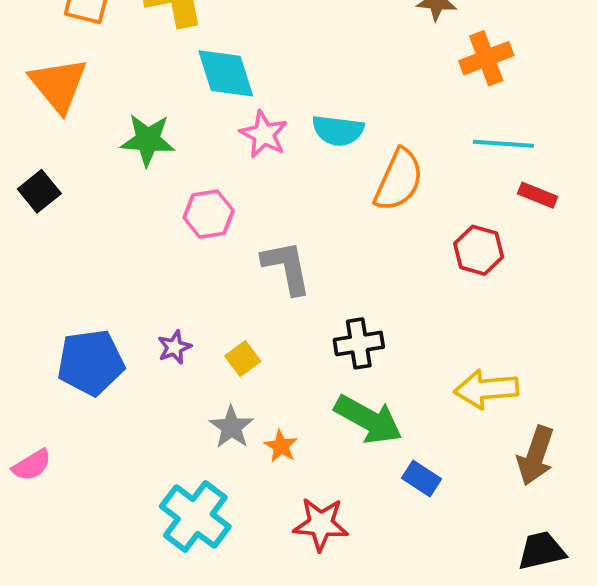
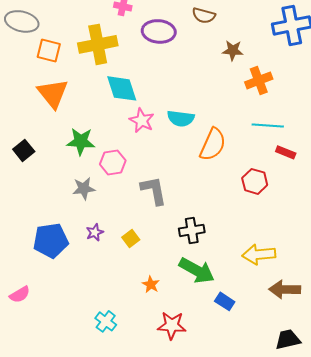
orange triangle: (58, 85) -> (53, 93), moved
green star: (148, 140) -> (81, 141), moved
gray star: (231, 427) -> (84, 188), moved, turned 30
brown arrow: (536, 456) -> (285, 289), turned 72
cyan cross: (195, 516) -> (106, 321), size x0.6

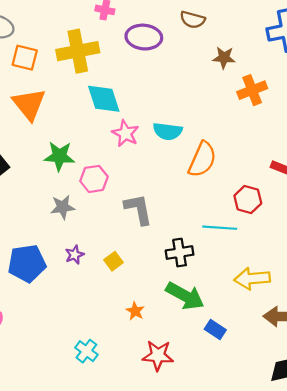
cyan line: (268, 125) -> (220, 228), moved

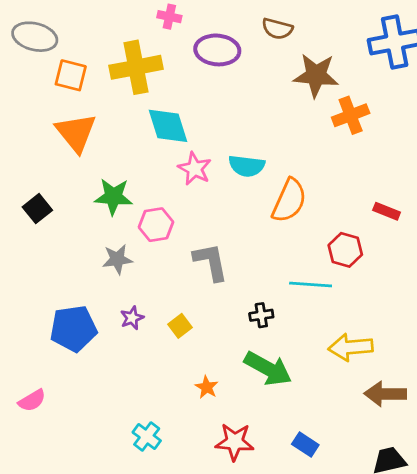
brown star: (224, 58) -> (316, 75), size x1.6
black cross: (180, 253) -> (261, 315), size x0.7
blue rectangle: (215, 329) -> (305, 444), moved

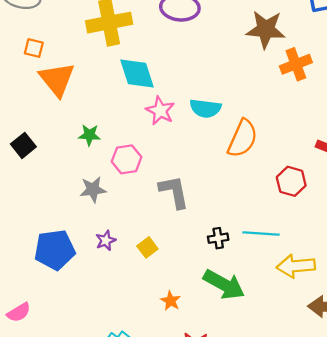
orange square: (71, 75) -> (34, 48), moved, size x0.7
green star: (113, 197) -> (89, 135), size x0.7
cyan line: (311, 285) -> (261, 234), moved

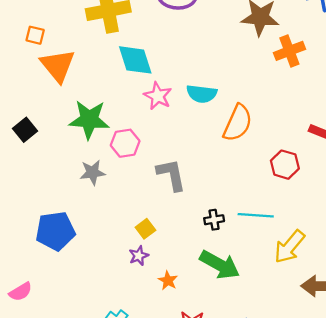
green star: (89, 135) -> (89, 120), size x1.8
purple star: (106, 240) -> (139, 256), moved
yellow arrow: (296, 266) -> (289, 247), turned -45

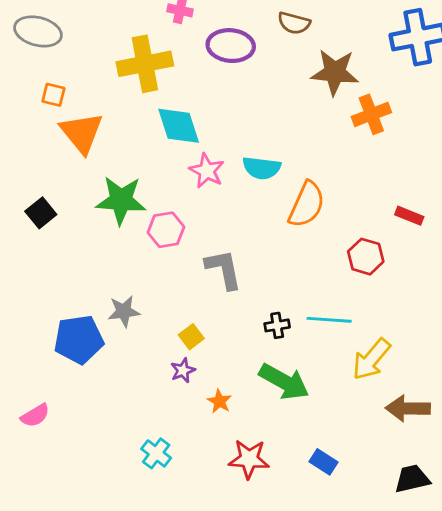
gray star: (93, 172) -> (124, 311), moved

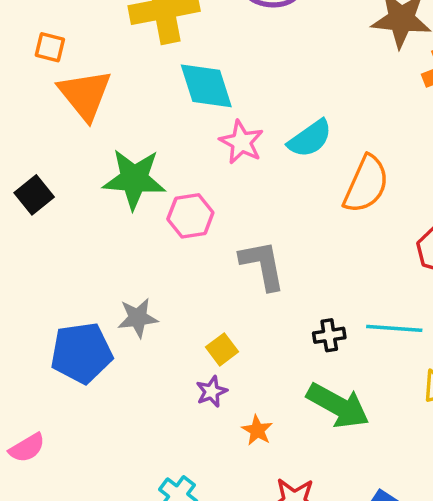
cyan semicircle: (262, 168) -> (310, 139), turned -42

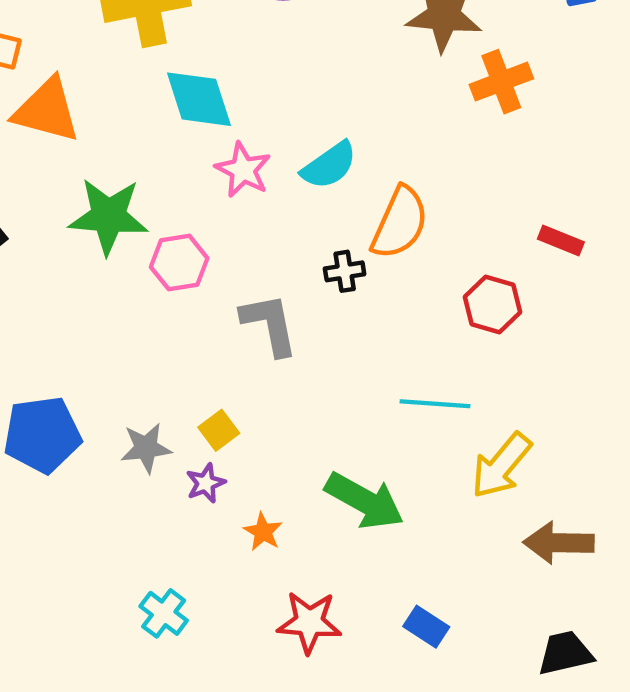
orange triangle: (85, 95) -> (47, 110), turned -36
gray star: (138, 318) -> (146, 448), moved
black cross: (329, 335) -> (345, 271), moved

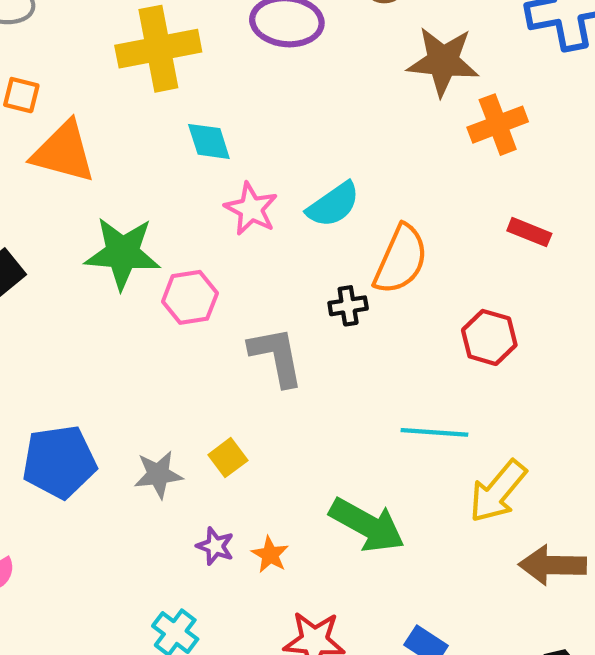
cyan diamond: (199, 99) -> (209, 141), size x0.7
red rectangle: (561, 240) -> (529, 232), moved
purple star: (206, 483) -> (215, 546), moved, turned -30

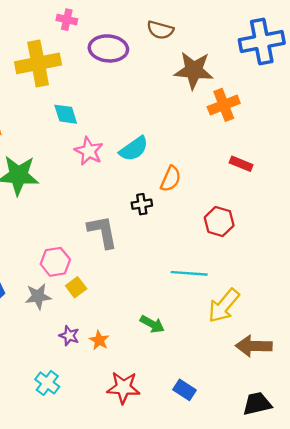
orange semicircle: (401, 259) -> (171, 179), size x0.7
pink hexagon: (190, 297) -> (55, 262), moved
green arrow: (367, 525) -> (152, 324), size x0.6

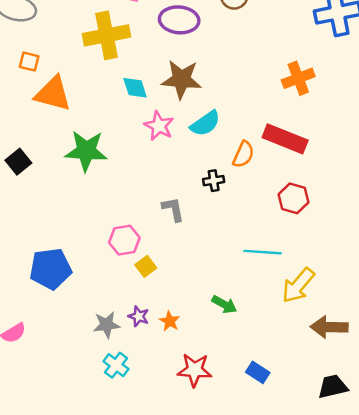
brown star: (194, 70) -> (182, 79), moved
red rectangle: (241, 164) -> (285, 139), moved, size x1.8
gray L-shape: (103, 232) -> (173, 209), size x0.7
gray star: (38, 296) -> (106, 325), moved

